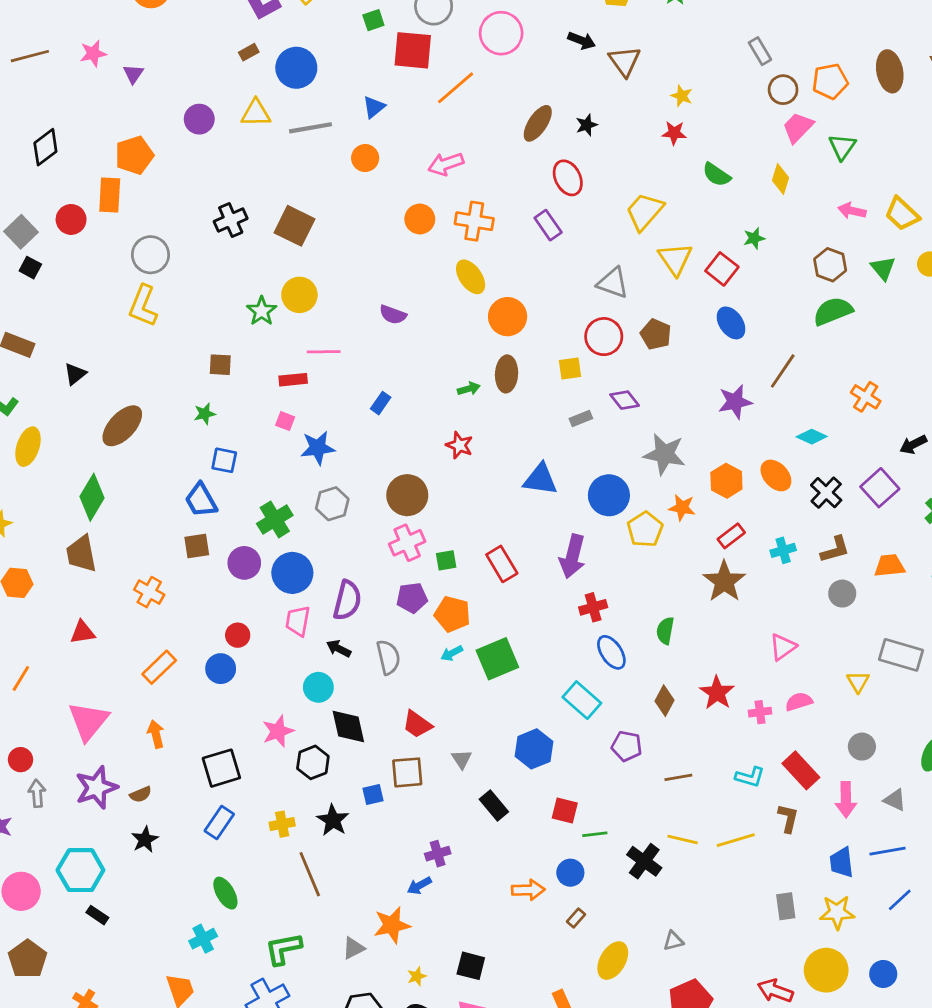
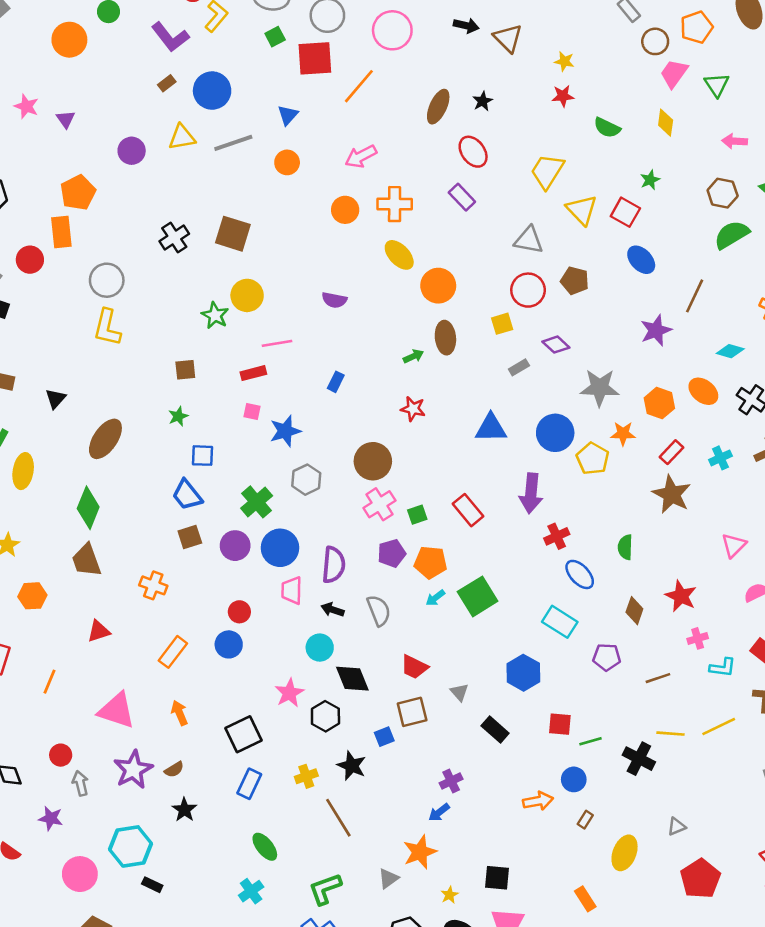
pink star: (93, 53) -> (26, 106), turned -30
pink cross: (760, 712) -> (698, 638), moved
pink triangle: (88, 721) -> (117, 711), turned -42

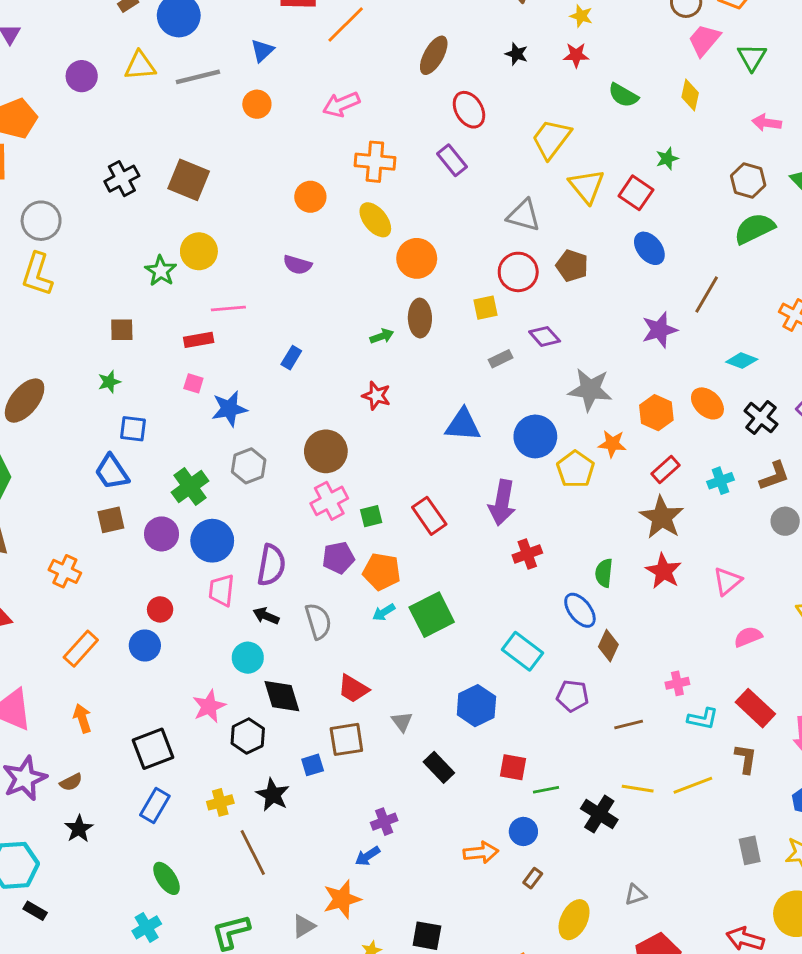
black star: (483, 101) -> (517, 54), moved, turned -30
orange circle: (345, 210) -> (310, 197), moved
blue ellipse: (580, 574) -> (580, 610), moved
red star: (681, 596) -> (664, 571), moved

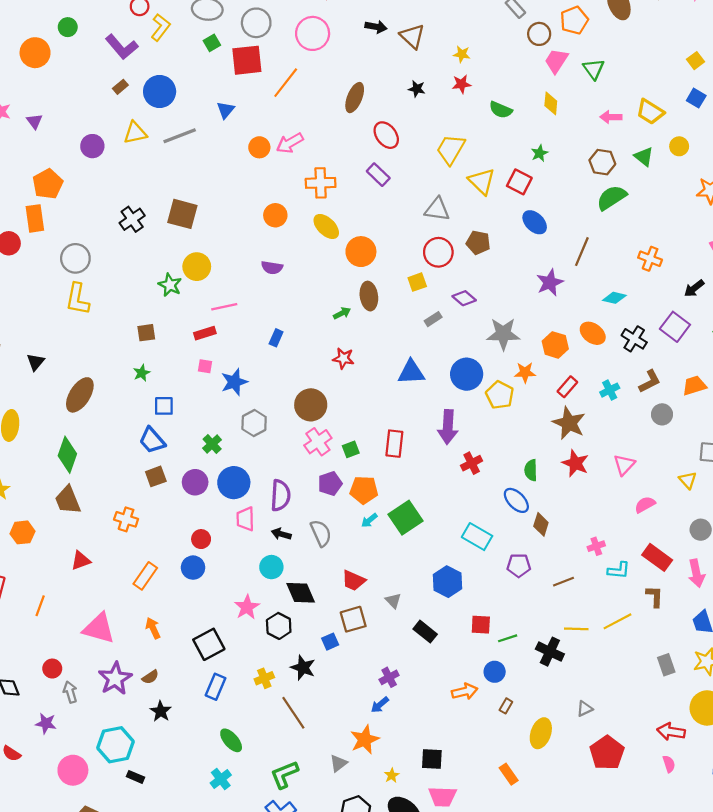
orange circle: (257, 104) -> (259, 147), moved
green cross: (190, 487) -> (212, 444), size x0.7
red rectangle: (429, 516) -> (394, 444), turned 48

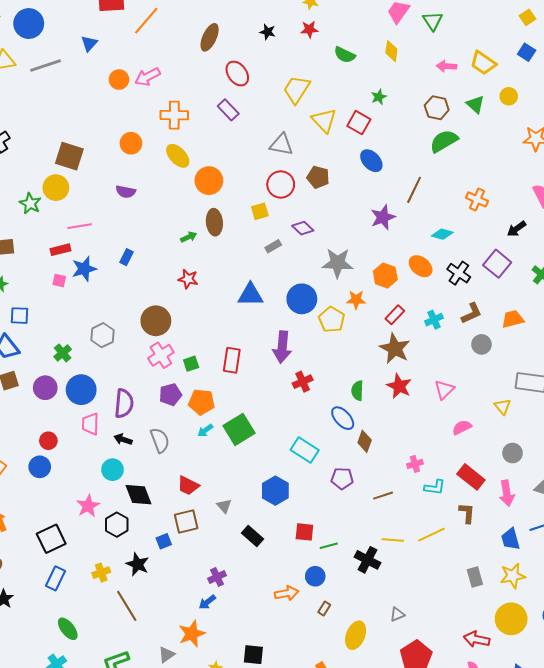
brown square: (182, 214) -> (69, 156), moved
blue star: (234, 382) -> (84, 269), moved

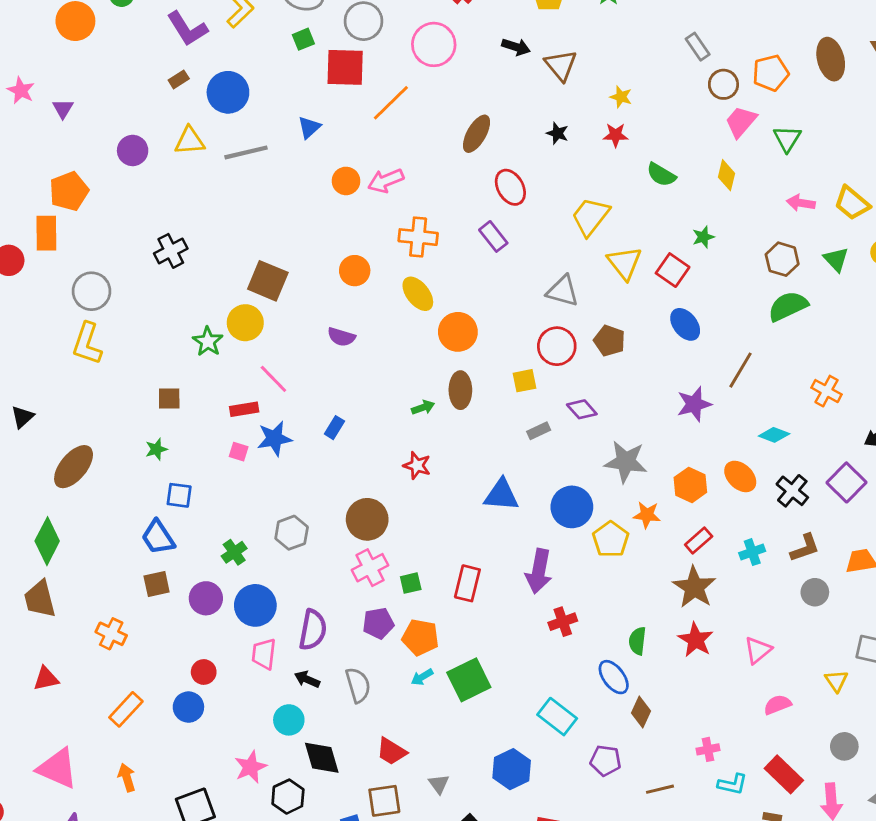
pink line: (80, 226) -> (273, 379), turned 50

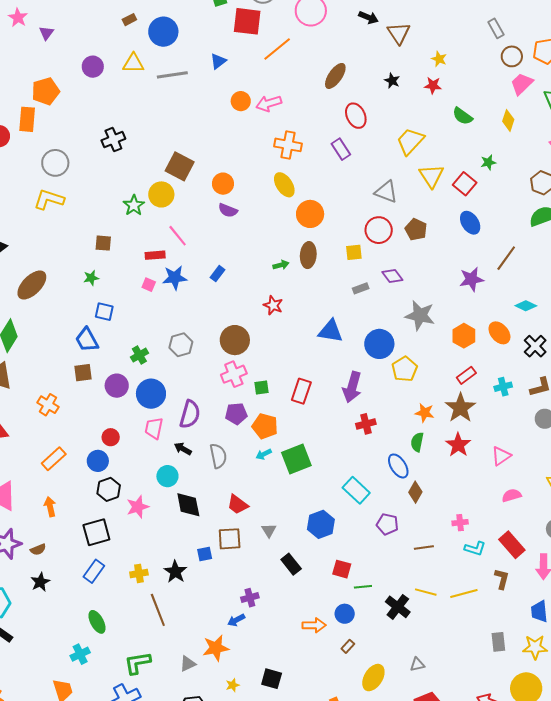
orange circle: (355, 271) -> (223, 184), moved
yellow L-shape: (87, 344) -> (49, 199), turned 84
orange star: (647, 515) -> (425, 413), moved
black hexagon: (288, 797) -> (109, 489), moved

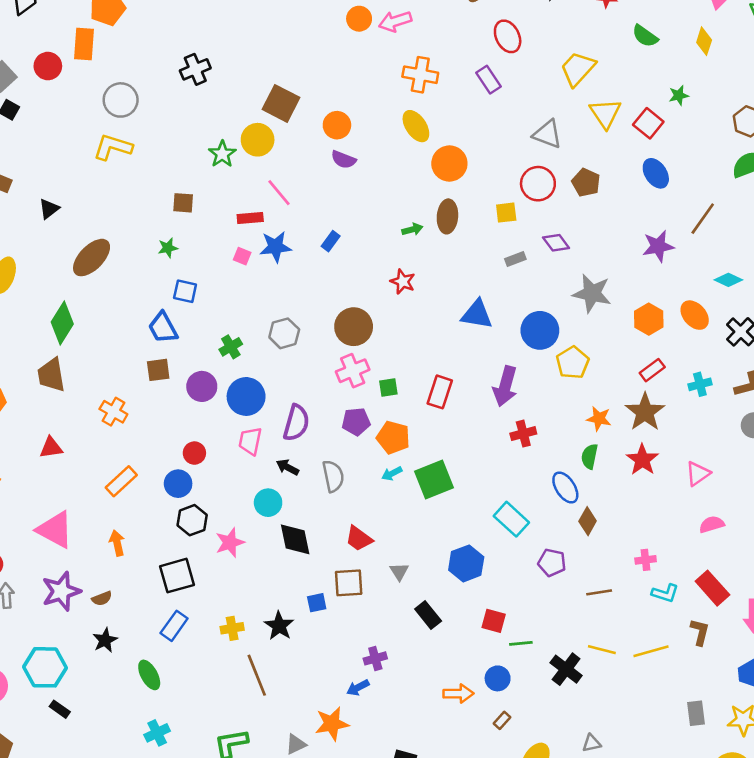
green ellipse: (97, 622) -> (149, 675), moved

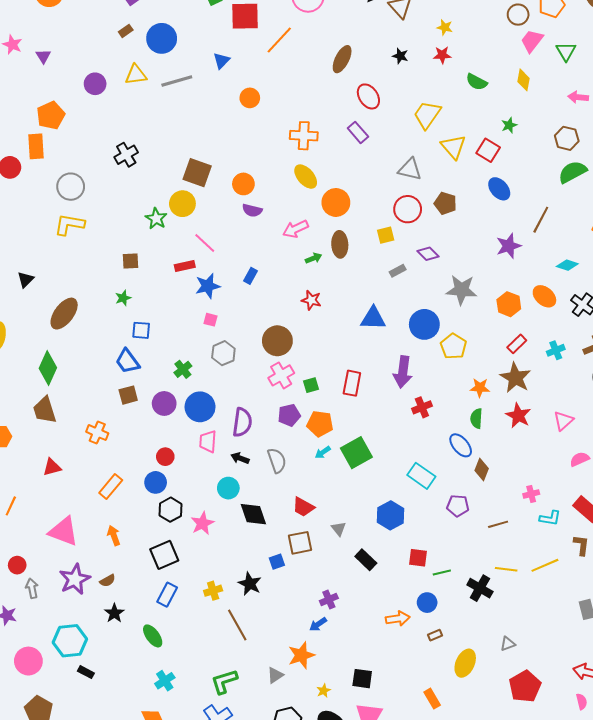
pink arrow: (395, 21) -> (296, 229), moved
pink square: (242, 256) -> (210, 320), moved
brown rectangle: (502, 720) -> (435, 635), turned 32

